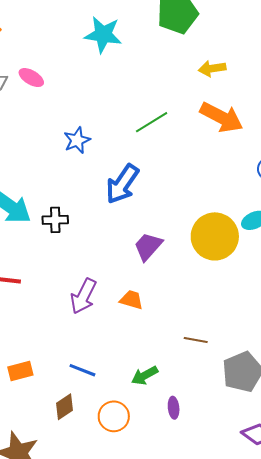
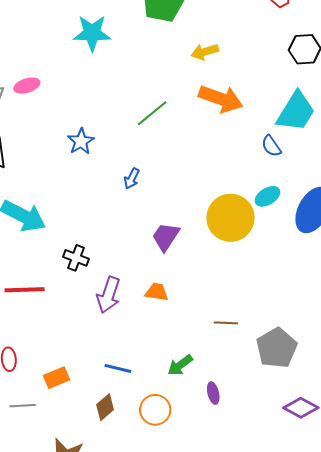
pink ellipse: (31, 78) -> (27, 86), turned -40
blue arrow: (122, 184) -> (132, 179), size x0.5
black cross: (55, 220) -> (76, 258), moved, turned 30

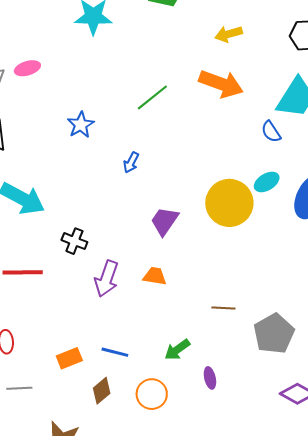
yellow arrow: (205, 52) -> (229, 34), moved
orange rectangle: (57, 378) -> (69, 358), moved

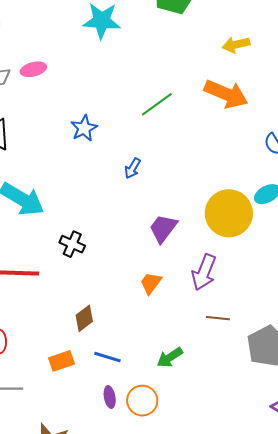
orange trapezoid: (155, 276) -> (151, 283), turned -65
purple arrow: (107, 279) -> (204, 272), moved
purple ellipse: (210, 378) -> (110, 397), moved
brown diamond: (102, 391) -> (84, 318), moved

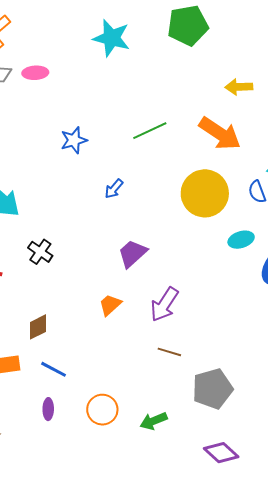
yellow circle: (229, 213) -> (205, 193), moved
green arrow: (170, 357) -> (154, 421), moved
orange circle: (142, 401) -> (102, 410), moved

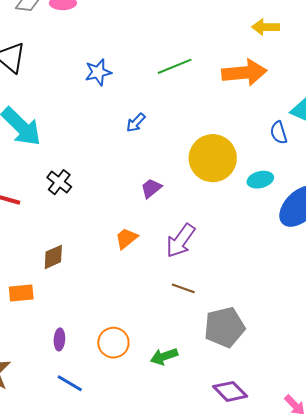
orange arrow: (220, 133) -> (244, 73), turned -42
yellow circle: (205, 193) -> (213, 158), moved
purple trapezoid: (133, 254) -> (151, 188), size x0.7
blue line: (54, 369) -> (70, 383), moved

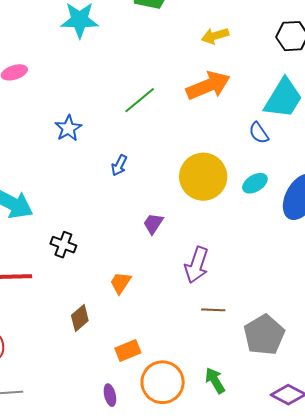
orange trapezoid: (126, 238) -> (121, 283), moved
orange rectangle: (21, 293) -> (128, 351), moved
orange circle: (113, 343) -> (163, 382), size x1.4
green arrow: (164, 356) -> (215, 381), turned 96

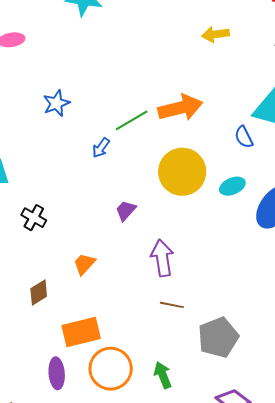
orange arrow: (208, 86) -> (180, 108), moved
green line: (140, 100) -> (132, 120), moved
purple arrow: (197, 265) -> (162, 258), turned 144
orange rectangle: (128, 351) -> (81, 332), size x1.5
purple ellipse: (110, 395) -> (57, 373), size x1.4

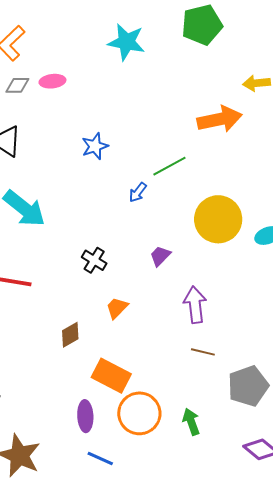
orange arrow: (180, 108) -> (220, 119), moved
black cross: (34, 218) -> (94, 260), moved
orange rectangle: (81, 332) -> (111, 376), turned 39

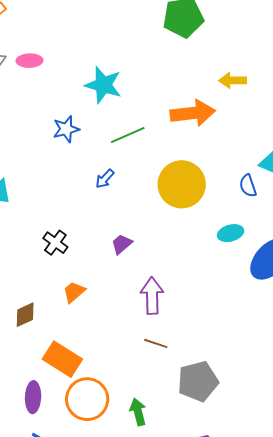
cyan star: (126, 42) -> (103, 85), moved
green line: (169, 166) -> (128, 135), moved
yellow circle: (218, 219) -> (182, 184), moved

